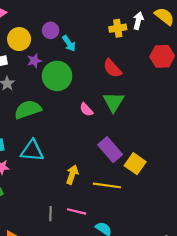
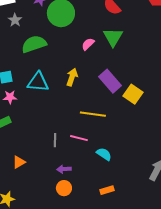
pink semicircle: (86, 110) -> (88, 44), turned 88
yellow arrow: (72, 175) -> (72, 77), moved
yellow line: (107, 185) -> (93, 114), moved

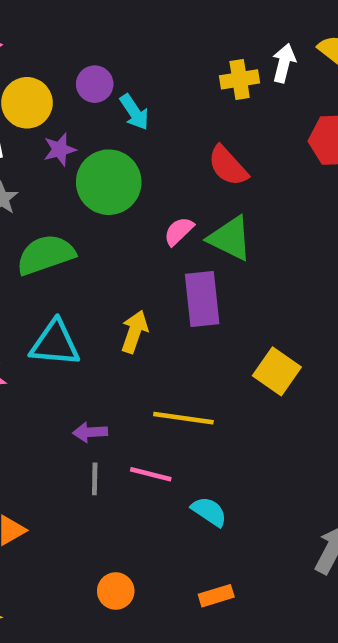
green triangle: (113, 37) -> (230, 238), turned -35
pink semicircle: (88, 44) -> (179, 231), moved
purple rectangle: (110, 81) -> (202, 299), moved, turned 35
purple arrow: (64, 169) -> (90, 432), moved

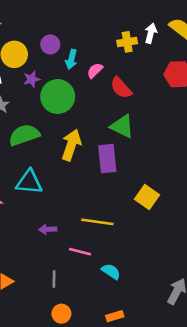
cyan arrow: (134, 112) -> (71, 59), turned 48
pink semicircle: (179, 231) -> (95, 70), moved
yellow arrow: (134, 332) -> (71, 145), moved, size x1.4
gray line: (95, 479) -> (54, 279), moved

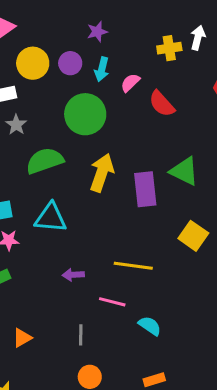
purple circle: (50, 44) -> (70, 63), moved
purple star: (32, 79) -> (97, 32), moved
green triangle: (122, 126) -> (184, 171), moved

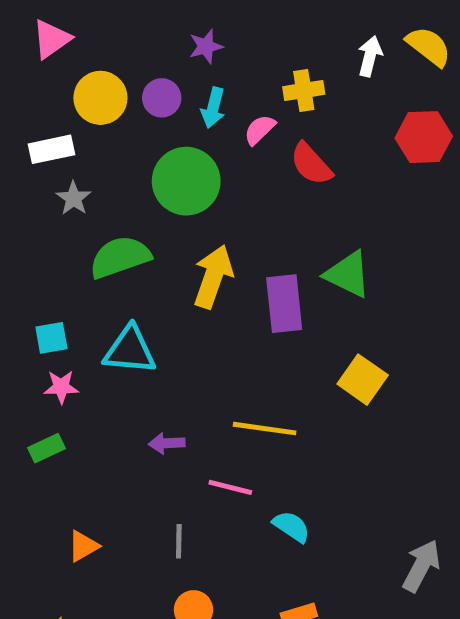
yellow cross: (169, 48) -> (304, 91), moved

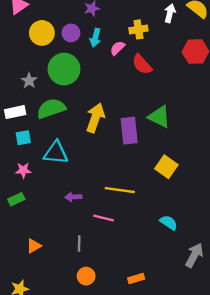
white rectangle: (51, 149) -> (15, 112), moved
green circle: (186, 181) -> (64, 69), moved
cyan square: (51, 338) -> (23, 138), moved
cyan semicircle: (292, 527) -> (169, 223), moved

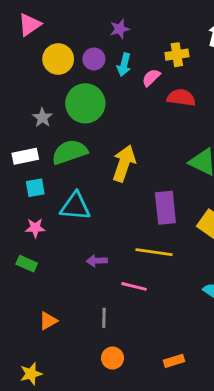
red semicircle: (142, 64) -> (181, 98), turned 140
purple rectangle: (129, 131) -> (165, 208), moved
green rectangle: (16, 199) -> (27, 264), turned 49

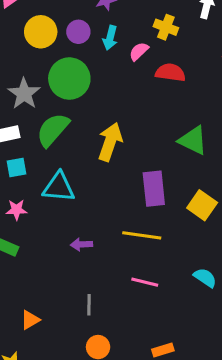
yellow cross: (177, 55) -> (166, 27), turned 30
gray star: (42, 118) -> (24, 94), size x1.5
green semicircle: (70, 152) -> (53, 130), turned -30
pink line: (134, 286) -> (145, 282), moved
orange triangle: (48, 321) -> (30, 320), moved

